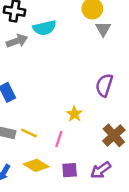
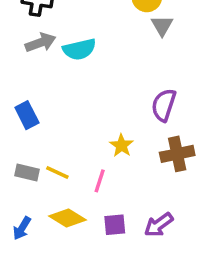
cyan semicircle: (44, 28) -> (79, 49), moved
brown cross: (114, 135) -> (177, 154), moved, turned 30

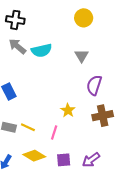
gray triangle: (162, 26) -> (82, 56), moved
gray arrow: (40, 43) -> (17, 46), turned -120

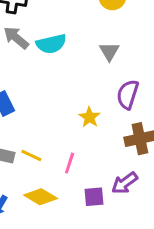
yellow star: (68, 110) -> (89, 117), moved
purple square: (64, 160) -> (94, 197), moved
purple arrow: (91, 160) -> (125, 183), moved

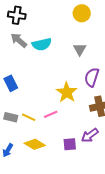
yellow star: (89, 117) -> (67, 92), size x1.5
pink line: (70, 163) -> (51, 114), moved, turned 48

